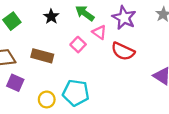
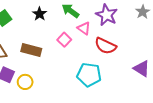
cyan pentagon: (76, 93) -> (89, 75), moved
yellow circle: (47, 99) -> (25, 82), moved

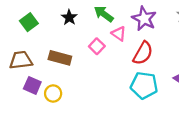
red semicircle: (106, 46) -> (143, 53), turned -85
cyan pentagon: (89, 75) -> (144, 85), moved

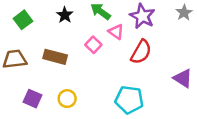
purple square: (32, 85) -> (32, 99), moved
cyan pentagon: (144, 85) -> (129, 100), moved
yellow circle: (53, 93) -> (67, 99), moved

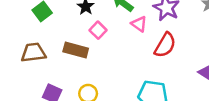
pink square: (93, 45) -> (98, 30), moved

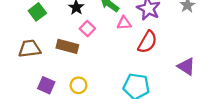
pink triangle: (139, 24) -> (124, 23), turned -40

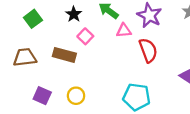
red semicircle: (147, 42) -> (148, 50), turned -50

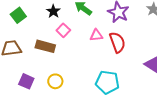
pink triangle: (124, 31) -> (96, 35), moved

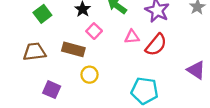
red semicircle: (117, 42) -> (156, 45), turned 60
yellow circle: (55, 81) -> (89, 75), moved

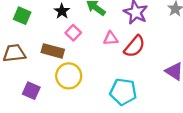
green square: (42, 14) -> (22, 16), turned -30
yellow circle: (89, 75) -> (69, 76), size x1.5

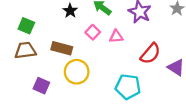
green square: (22, 16) -> (26, 26), moved
pink square: (73, 33) -> (93, 32), moved
red semicircle: (135, 46) -> (150, 54), moved

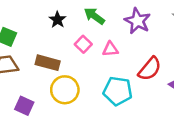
cyan pentagon: (128, 87) -> (118, 91), moved

